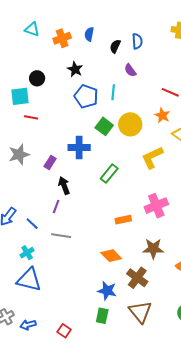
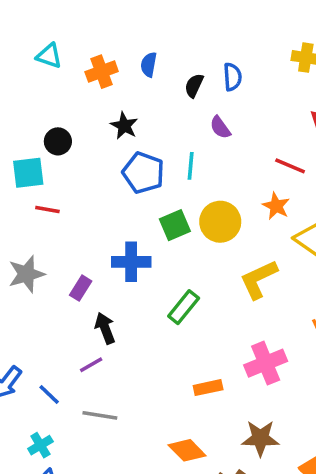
green square: (104, 126) -> (175, 225), turned 30
purple line: (56, 207) -> (91, 365), turned 40

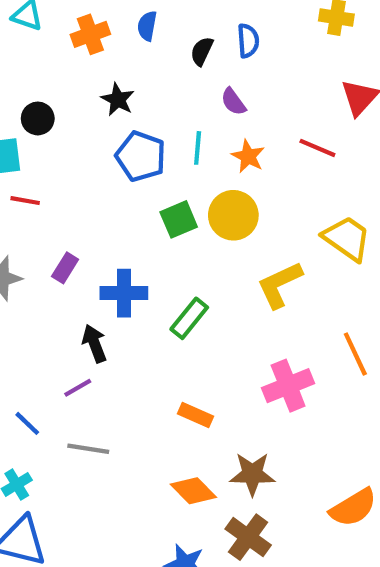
orange star: (276, 206) -> (248, 156), moved
blue cross: (131, 262) -> (124, 293), moved
purple rectangle: (81, 288) -> (65, 268), moved
orange rectangle: (208, 388) -> (195, 415), moved, turned 36
brown star: (260, 438) -> (252, 474), moved

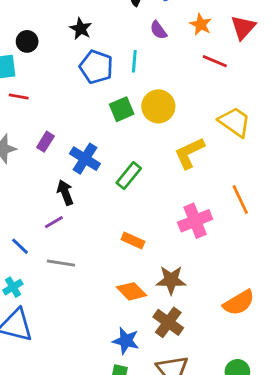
orange star: (248, 156) -> (201, 24), moved
blue cross: (124, 293) -> (85, 159), turned 32

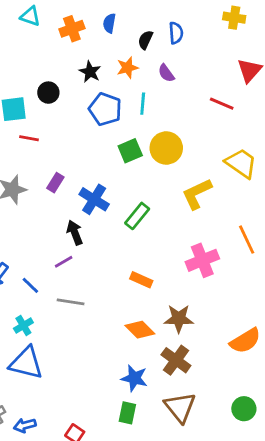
orange star: (201, 24) -> (127, 68), moved, turned 30
black circle: (27, 41) -> (48, 93), moved

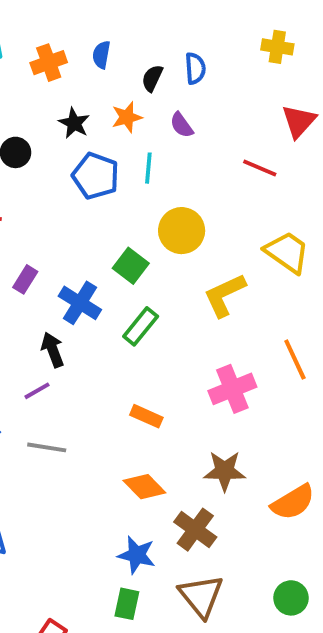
green square: (130, 151) -> (131, 266), moved, turned -30
brown star: (179, 319) -> (225, 471), moved

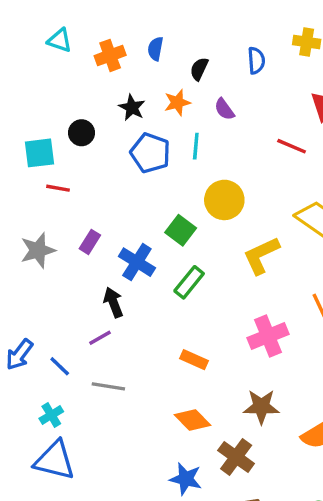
blue semicircle: (195, 68) -> (256, 60), moved

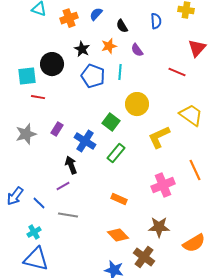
blue semicircle: (155, 49) -> (96, 14), turned 32
black semicircle: (199, 69) -> (122, 26), turned -56
black circle: (82, 133) -> (52, 64), size x1.5

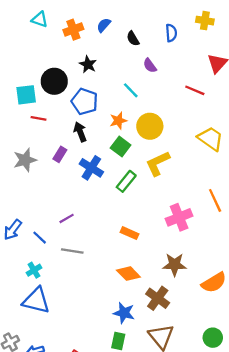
orange star: (109, 46) -> (118, 121), moved
cyan line: (120, 72) -> (131, 90), turned -49
blue pentagon: (93, 76) -> (85, 102), moved
yellow L-shape: (159, 137) -> (158, 163), moved
black arrow: (71, 165) -> (80, 132), moved

